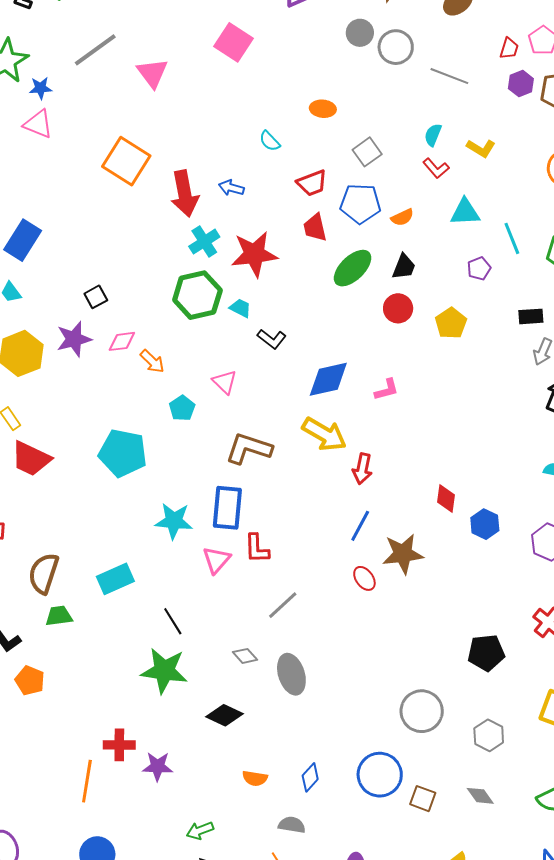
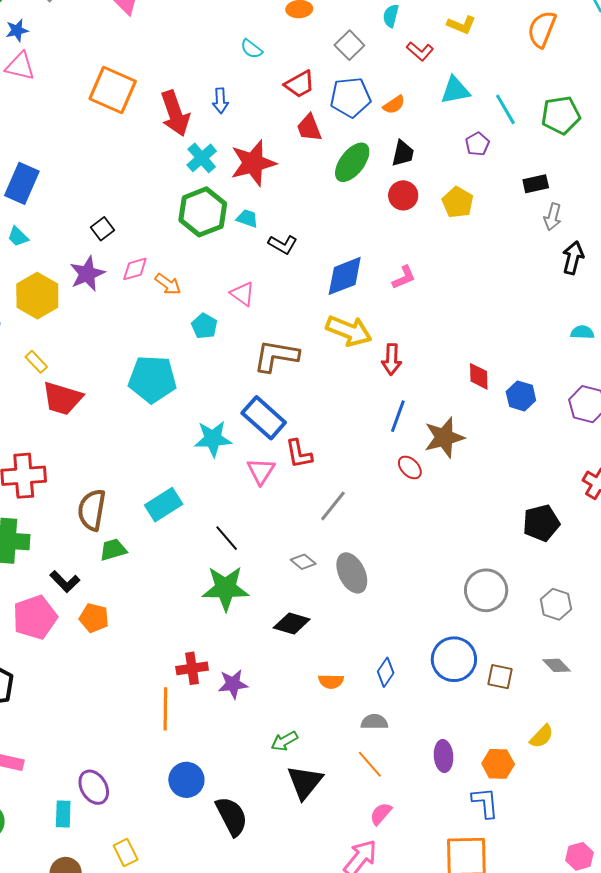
cyan semicircle: (433, 135) -> (391, 16), moved
blue arrow: (231, 188) -> (220, 101), turned -100
blue rectangle: (227, 508) -> (264, 418), turned -45

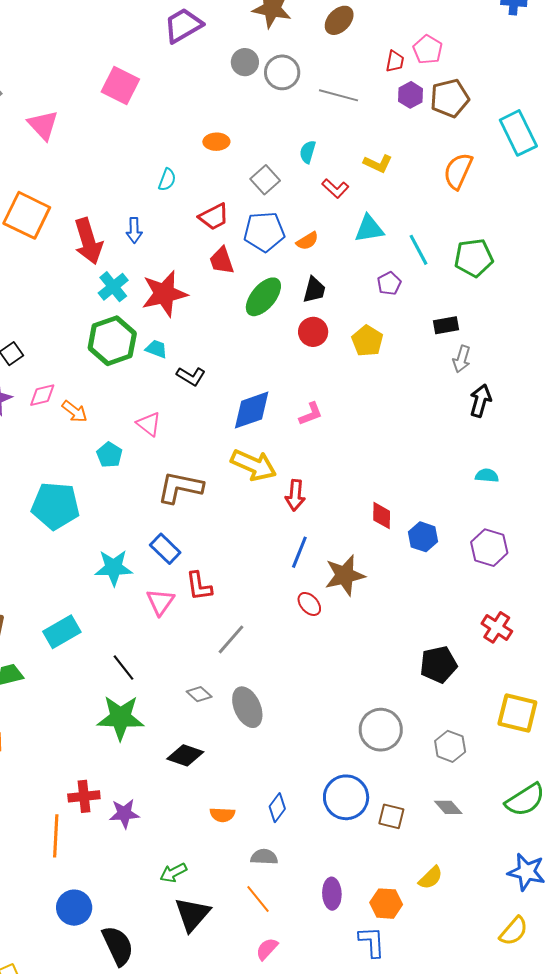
cyan semicircle: (251, 49) -> (167, 180), turned -110
blue rectangle: (264, 418) -> (165, 549), size x0.7

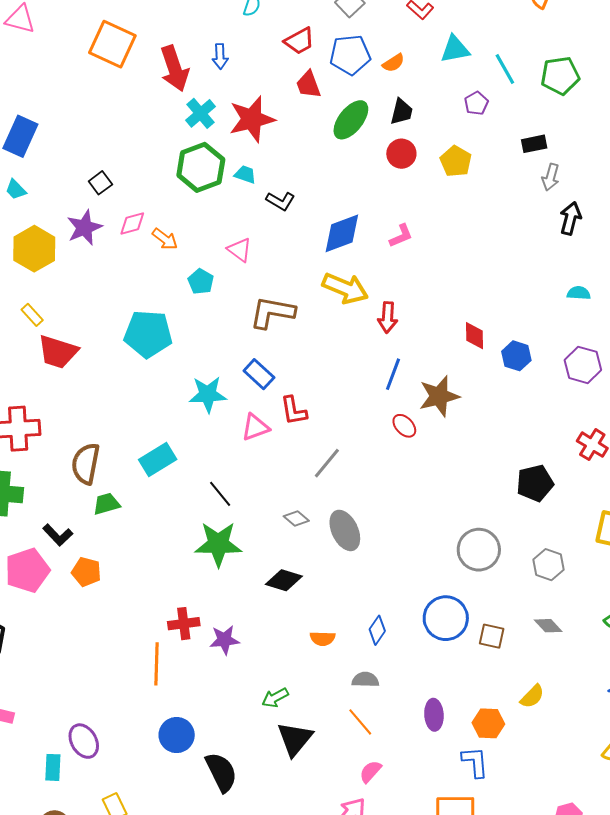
pink triangle: (160, 602) -> (255, 427), turned 36

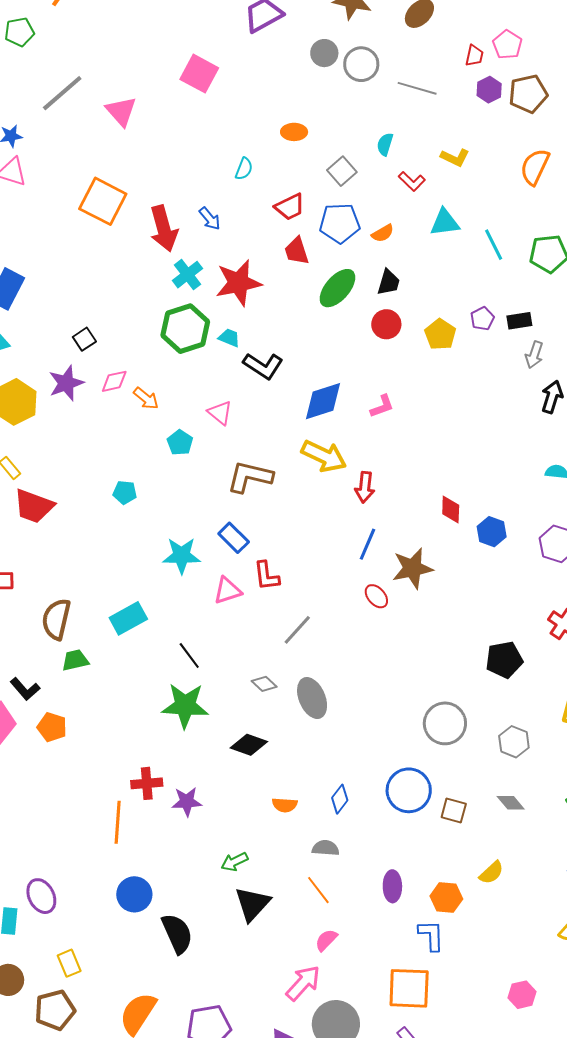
blue arrow: (220, 56) -> (210, 219), turned -40
purple pentagon: (476, 103) -> (482, 319), moved
black L-shape: (280, 201) -> (263, 366), size x1.4
cyan pentagon: (148, 334) -> (125, 492), size x0.5

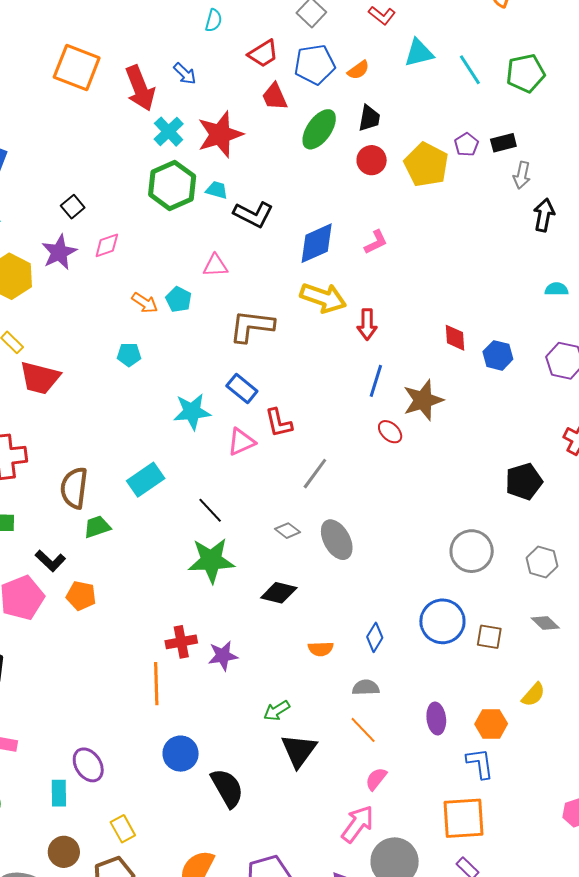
yellow pentagon: (440, 334) -> (426, 165), size x1.4
orange arrow: (146, 398) -> (145, 303), moved
pink triangle: (220, 413) -> (215, 266), turned -36

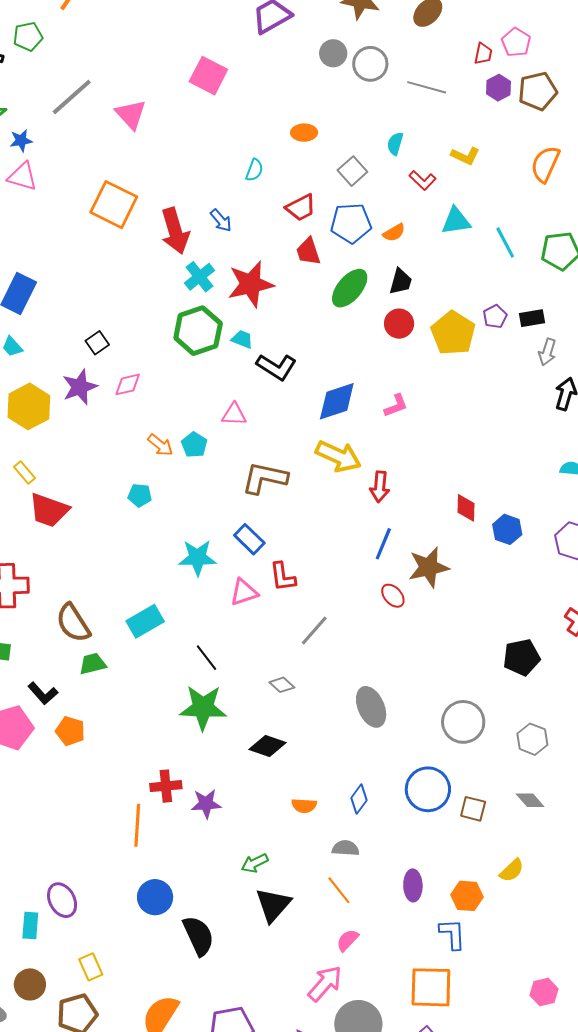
brown semicircle: (74, 488) -> (73, 623), turned -45
gray ellipse: (337, 540) -> (371, 707), moved

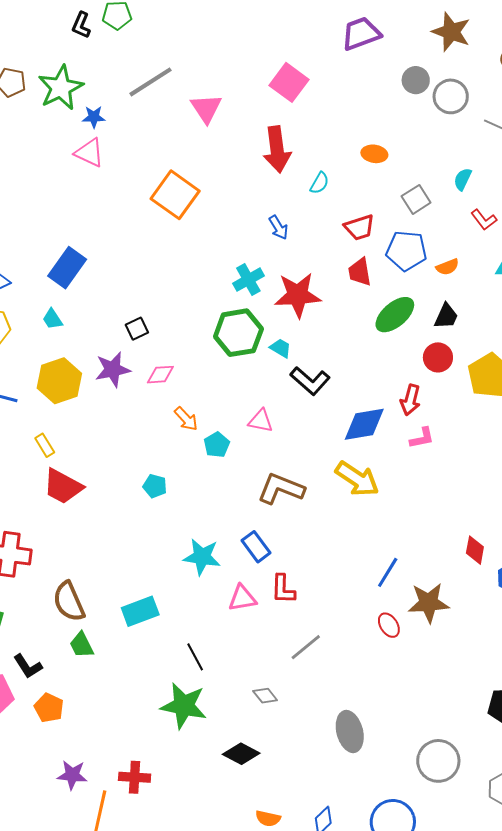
red arrow: (175, 231) -> (277, 149), moved
orange arrow: (160, 445) -> (186, 419), moved
red arrow: (380, 487) -> (410, 400), moved
green trapezoid: (93, 664) -> (82, 645), turned -112
purple star: (206, 804) -> (72, 775), moved

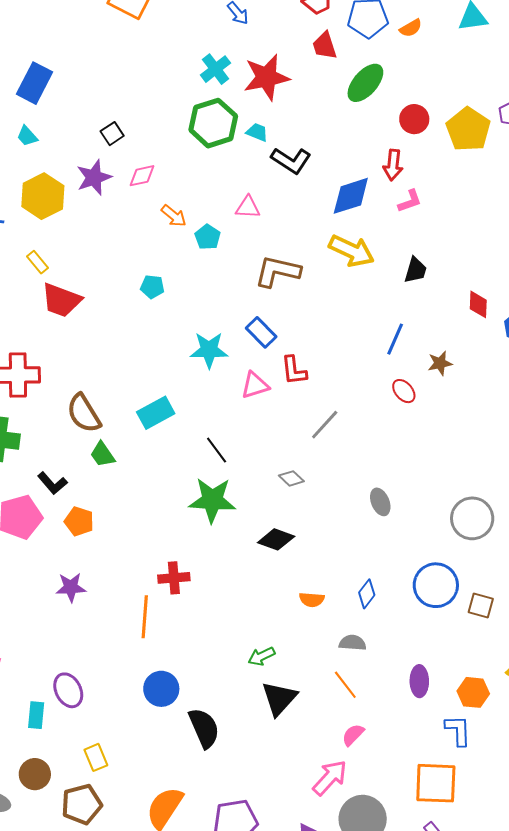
black trapezoid: (446, 316) -> (415, 270), moved
brown star: (429, 603) -> (440, 363), size x0.6
gray ellipse: (350, 732) -> (380, 502), size x0.7
purple star: (72, 775) -> (71, 587), moved

